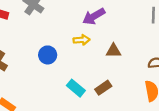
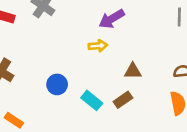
brown triangle: (114, 51) -> (133, 71), moved
blue circle: (48, 55) -> (57, 84), moved

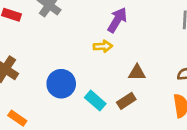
purple arrow: (112, 19) -> (117, 20), turned 150
blue circle: (57, 84) -> (61, 84), size x1.4

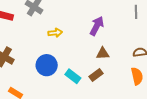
purple arrow: (117, 20) -> (97, 26), moved
yellow arrow: (103, 46) -> (55, 33), moved

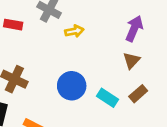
yellow arrow: (55, 33) -> (74, 31), moved
brown triangle: (103, 53) -> (132, 60), moved, turned -40

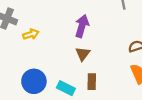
brown rectangle: (138, 94) -> (92, 82), turned -42

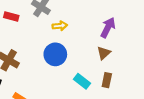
blue circle: (34, 81) -> (55, 54), moved

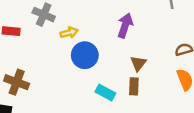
brown triangle: (104, 53) -> (138, 63), moved
blue circle: (55, 54) -> (85, 55), moved

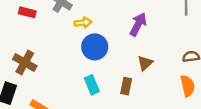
brown rectangle: (134, 86) -> (126, 86), moved
cyan rectangle: (105, 93) -> (92, 85), moved, turned 30

